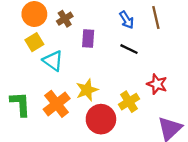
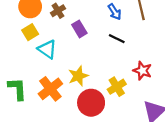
purple rectangle: (88, 39) -> (79, 29), turned -35

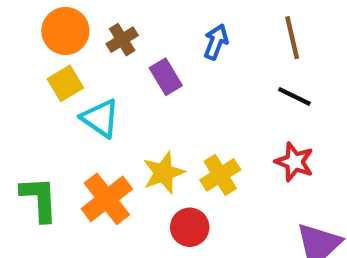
blue arrow: (115, 12) -> (216, 42), moved, turned -126
black line: (117, 39) -> (294, 96), moved
yellow cross: (117, 87) -> (220, 175), moved
red circle: (91, 103) -> (190, 227), size x0.7

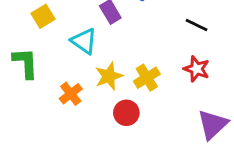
cyan triangle: (100, 118) -> (84, 41), moved
green L-shape: (39, 199) -> (25, 63), moved
orange cross: (107, 199) -> (71, 94), size x0.7

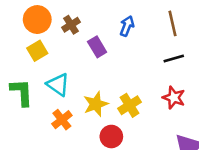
black line: (197, 25) -> (174, 59), turned -42
cyan triangle: (84, 41) -> (58, 85), moved

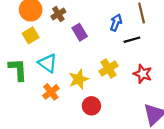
blue arrow: (127, 26) -> (116, 23), moved
black line: (174, 59) -> (132, 40), moved
yellow cross: (130, 105) -> (109, 68), moved

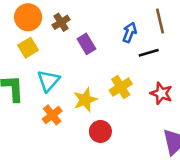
cyan triangle: (48, 63) -> (48, 81), turned 36

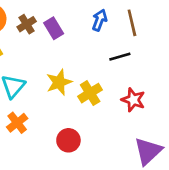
blue arrow: (130, 32) -> (100, 20), moved
purple rectangle: (86, 44) -> (54, 28), moved
yellow star: (85, 100) -> (59, 82), moved

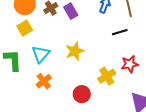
yellow cross: (90, 93) -> (107, 76), moved
red star: (133, 100) -> (130, 64), turned -30

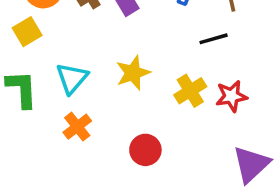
yellow square: (25, 28) -> (27, 32), moved
yellow cross: (107, 76) -> (190, 91), moved

